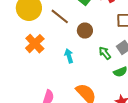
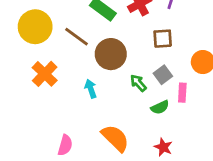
brown circle: (85, 31) -> (111, 54), size x1.5

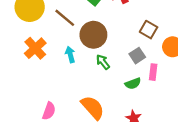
brown square: (163, 39) -> (149, 30), moved, turned 30
green arrow: (138, 83) -> (103, 62), moved
cyan arrow: (91, 89) -> (70, 54), moved

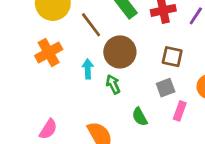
brown square: (149, 30) -> (172, 57), moved, turned -30
green arrow: (103, 62) -> (113, 84), moved
green semicircle: (133, 83) -> (140, 117), moved, turned 70

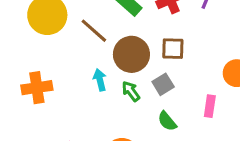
orange cross: (49, 52) -> (37, 88), moved, turned 32
brown square: (172, 57) -> (173, 49), moved
gray square: (166, 88) -> (163, 84), moved

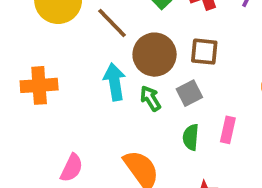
cyan arrow: (100, 80) -> (115, 82), size x1.4
pink rectangle: (210, 106) -> (228, 130), moved
green semicircle: (167, 121) -> (191, 137), turned 40

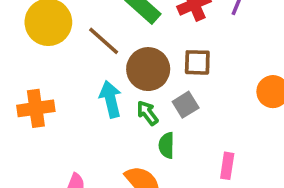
pink rectangle: (228, 130) -> (227, 166), moved
green semicircle: (191, 137) -> (166, 145), moved

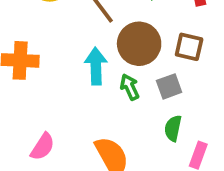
green semicircle: (166, 145) -> (173, 128), moved

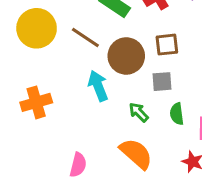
gray square: (169, 86) -> (162, 82), turned 35
green arrow: (130, 87) -> (139, 112), moved

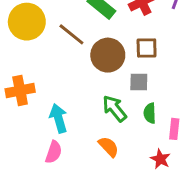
cyan arrow: (98, 86) -> (58, 118), moved
green arrow: (139, 112) -> (115, 108), size x1.4
orange semicircle: (136, 154) -> (109, 147), size x0.7

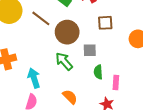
brown square: (147, 48) -> (105, 23), moved
green arrow: (115, 108) -> (64, 61), moved

